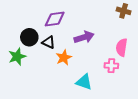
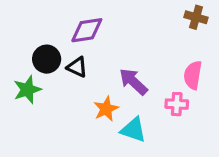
purple arrow: (84, 37) -> (133, 82), moved, turned -120
orange star: (64, 58) -> (106, 109), moved

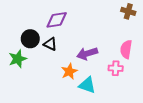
purple arrow: (133, 82) -> (87, 54), turned -60

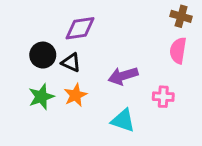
pink semicircle: (126, 49) -> (178, 51), moved
green star: (18, 59) -> (41, 97), moved
orange star: (69, 71) -> (75, 95), moved

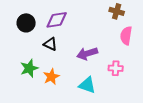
brown cross: (181, 16) -> (117, 11), moved
black circle: (43, 55) -> (26, 23), moved
orange star: (75, 95) -> (51, 77), moved

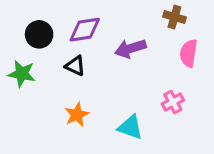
purple arrow: (87, 54) -> (130, 49), moved
green star: (29, 68) -> (22, 74), moved, turned 30
pink cross: (116, 68) -> (173, 102), turned -32

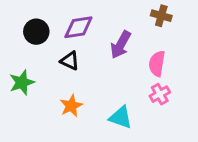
purple arrow: (130, 49) -> (121, 45), turned -44
pink semicircle: (189, 53) -> (157, 64), moved
green star: (22, 74) -> (22, 82), moved, turned -30

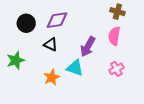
purple arrow: (121, 45) -> (88, 47), moved
pink semicircle: (157, 64) -> (114, 36), moved
cyan triangle: (121, 117) -> (75, 68), moved

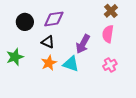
brown cross: (117, 12) -> (111, 11), turned 32
orange star: (52, 77) -> (49, 63), moved

